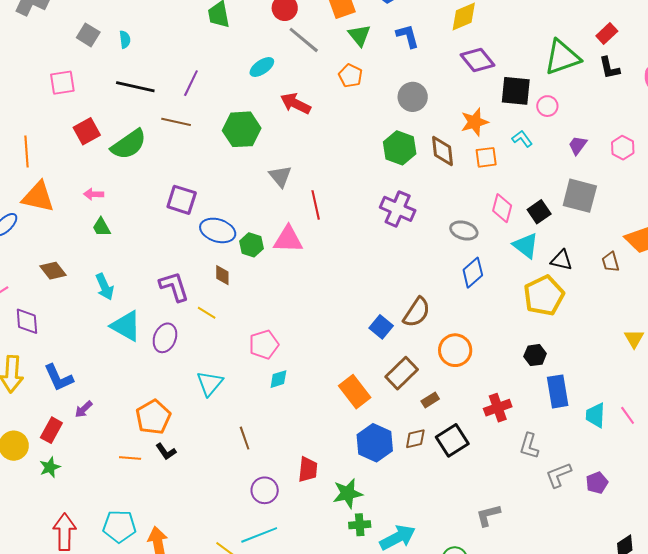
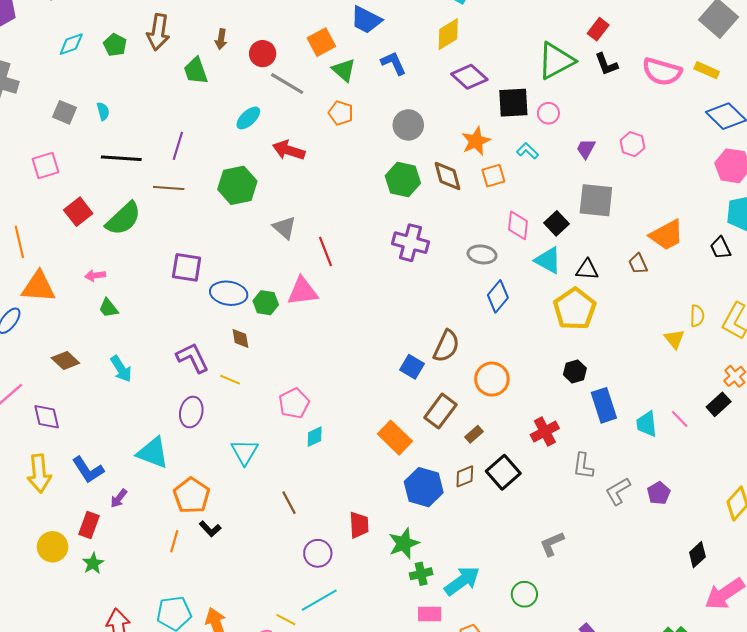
cyan triangle: (126, 326) -> (153, 453), moved
orange line: (130, 458) -> (174, 541), turned -70

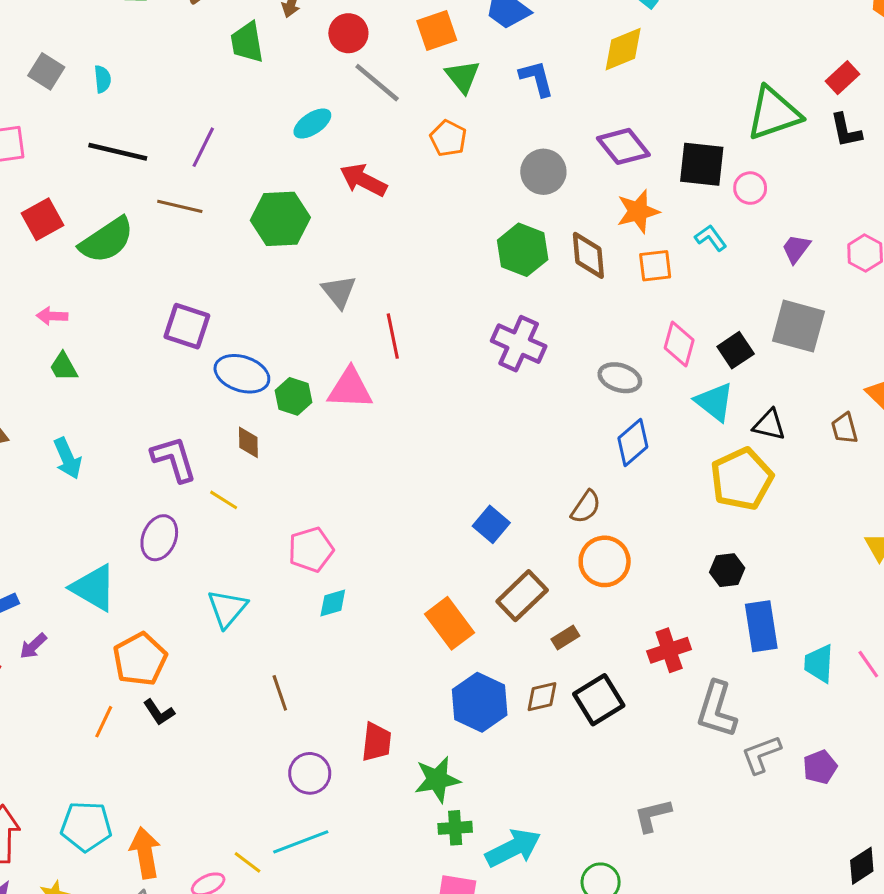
purple diamond: (469, 77) -> (623, 146), moved
brown semicircle: (446, 346) -> (586, 507), moved, size x0.7
gray L-shape: (583, 466) -> (717, 709), size x1.4

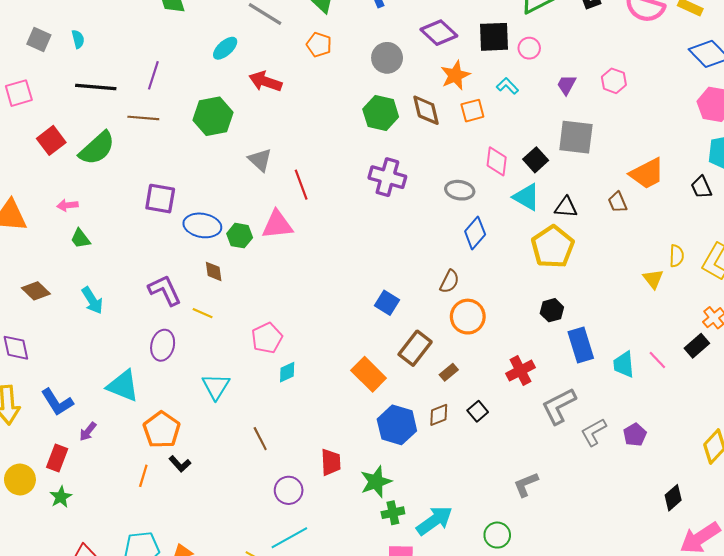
black square: (599, 700) -> (478, 411), size x0.6
gray L-shape: (717, 709) -> (559, 406), turned 54

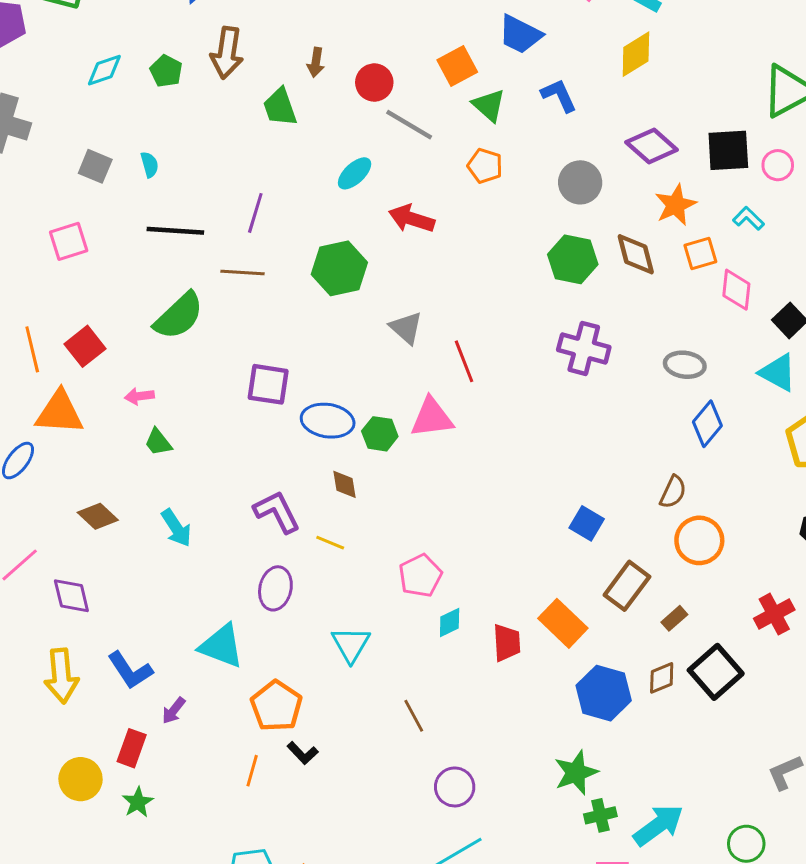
red square: (51, 140) -> (85, 346), moved
pink diamond: (497, 161) -> (736, 290), moved
black square: (478, 411) -> (716, 672), size x1.8
red trapezoid: (331, 462) -> (507, 643), moved

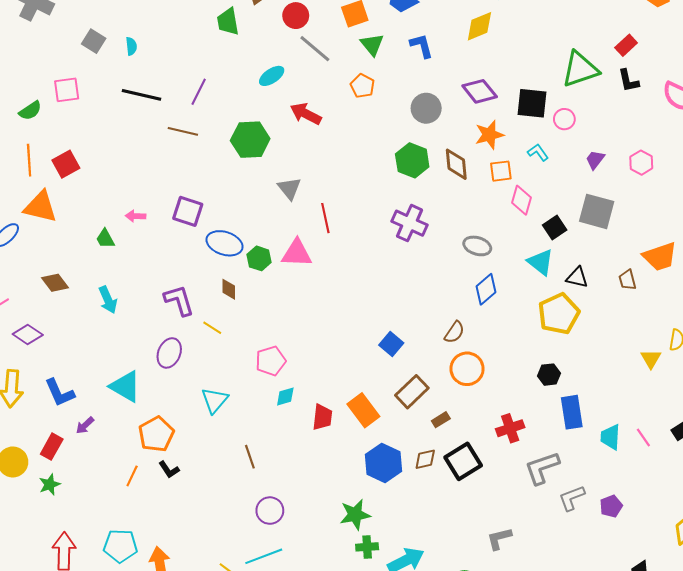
green semicircle: (179, 316) -> (30, 111), moved, size x0.6
pink arrow: (139, 396) -> (136, 216), moved
purple diamond: (71, 596) -> (28, 334), turned -52

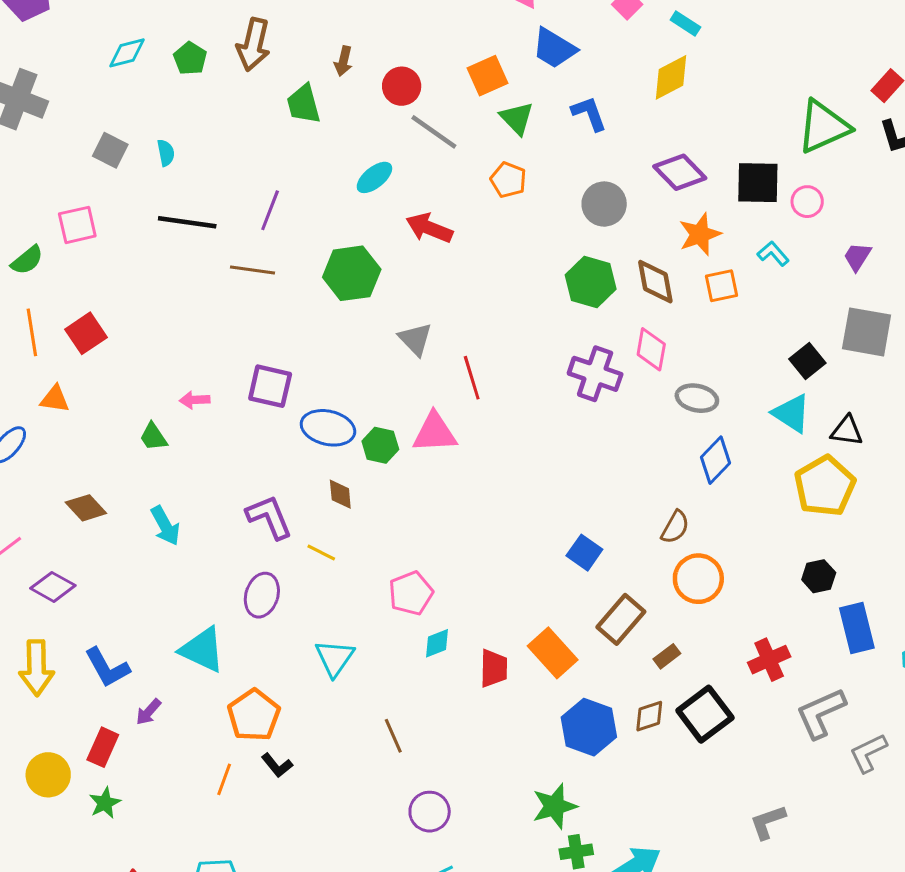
pink diamond: (521, 200) -> (651, 349), moved
orange triangle: (41, 207) -> (55, 399), size x0.6

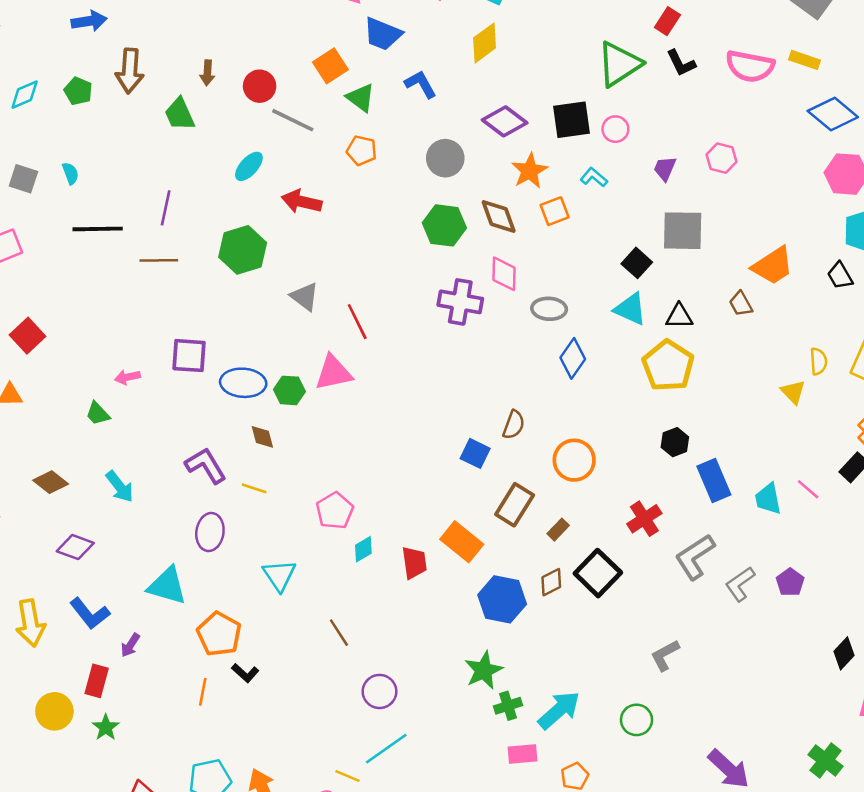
brown semicircle: (675, 527) -> (514, 425), moved
purple diamond: (53, 587) -> (75, 547), moved

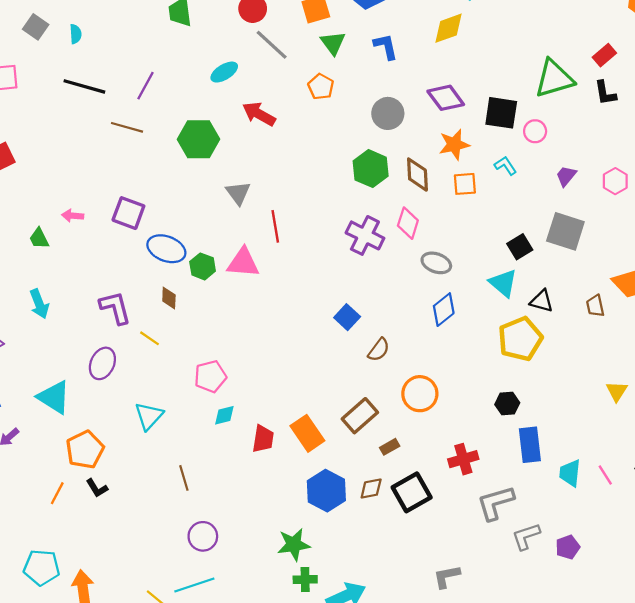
blue square: (475, 453) -> (347, 317), moved

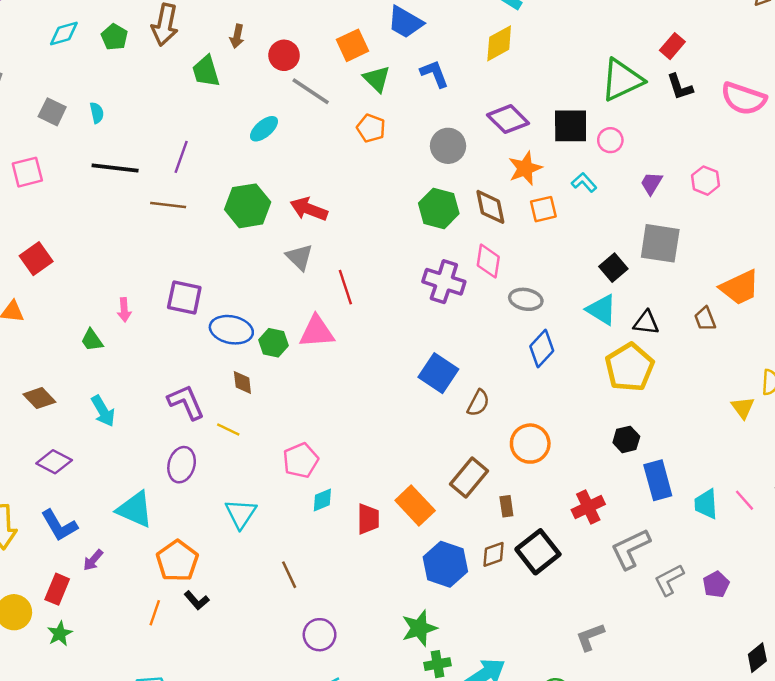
red arrow: (259, 114) -> (309, 209), moved
pink arrow: (73, 216) -> (124, 310), turned -90
blue square: (347, 317) -> (438, 373), size x1.4
brown rectangle: (390, 447) -> (506, 506), turned -60

